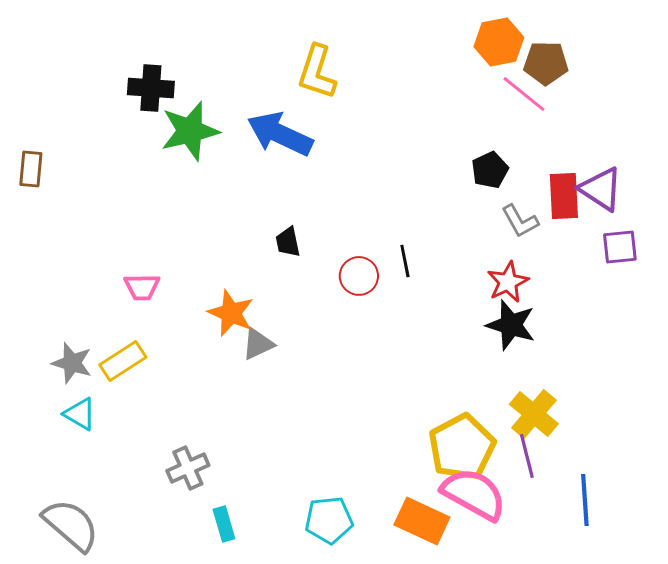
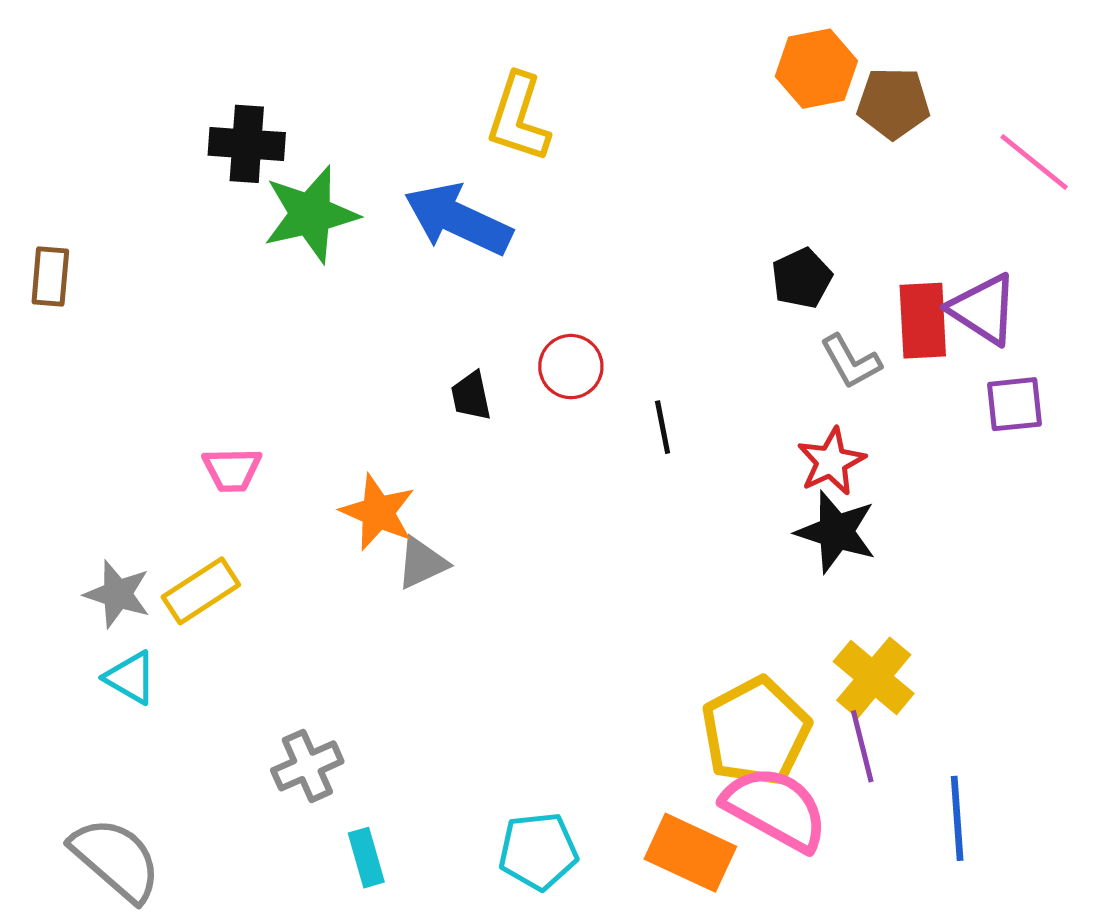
pink line: (524, 94) -> (1034, 162), moved
red circle: (359, 276) -> (571, 367), moved

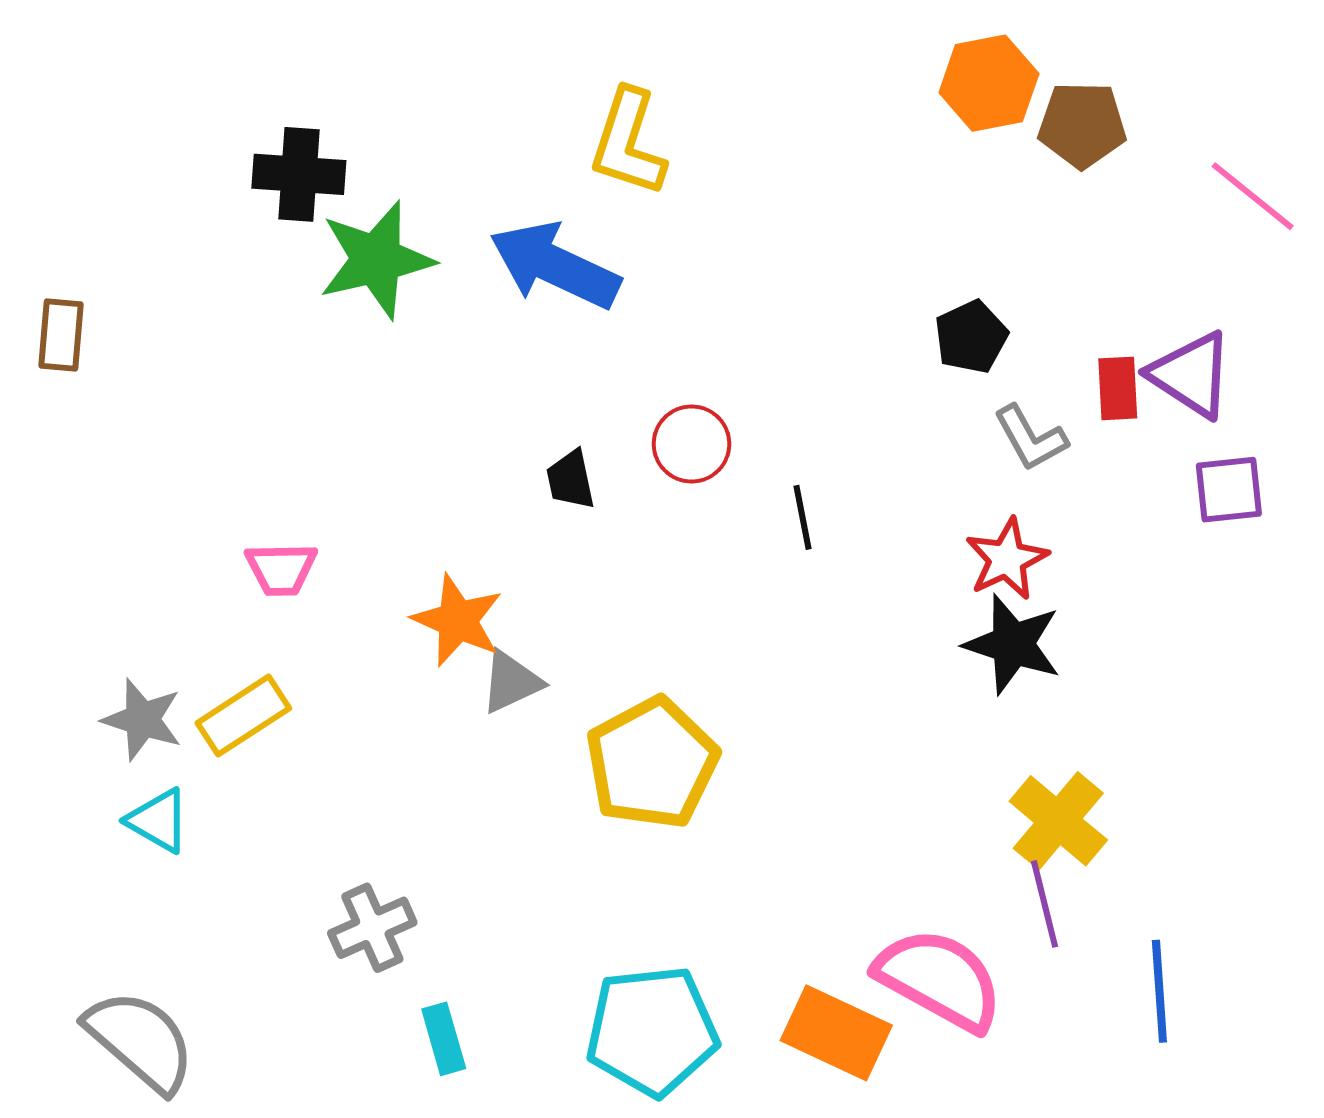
red rectangle: (923, 321) -> (1118, 388), size x0.7
yellow pentagon: (756, 732) -> (652, 763), moved
cyan pentagon: (538, 851) -> (652, 1031), size x1.4

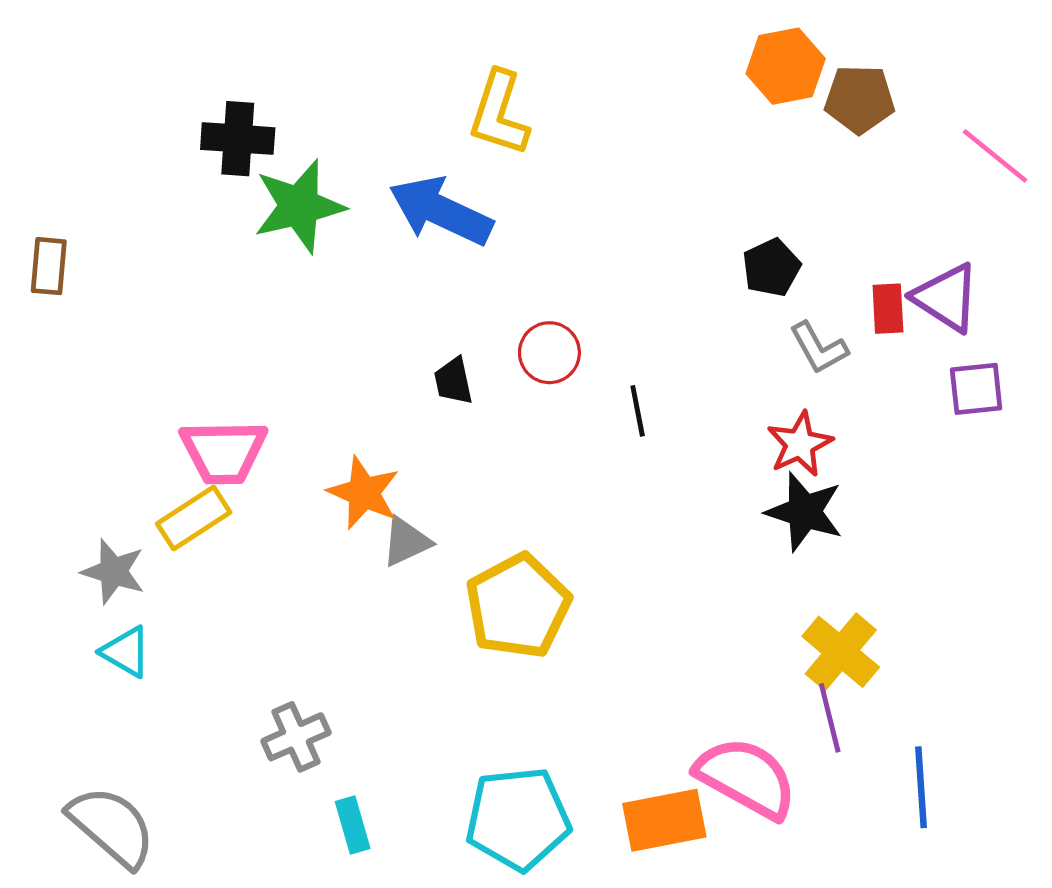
pink trapezoid: (281, 569) -> (224, 452), size x1.5
yellow rectangle: (243, 716) -> (194, 518), moved
orange rectangle: (836, 1033) -> (664, 820), turned -36

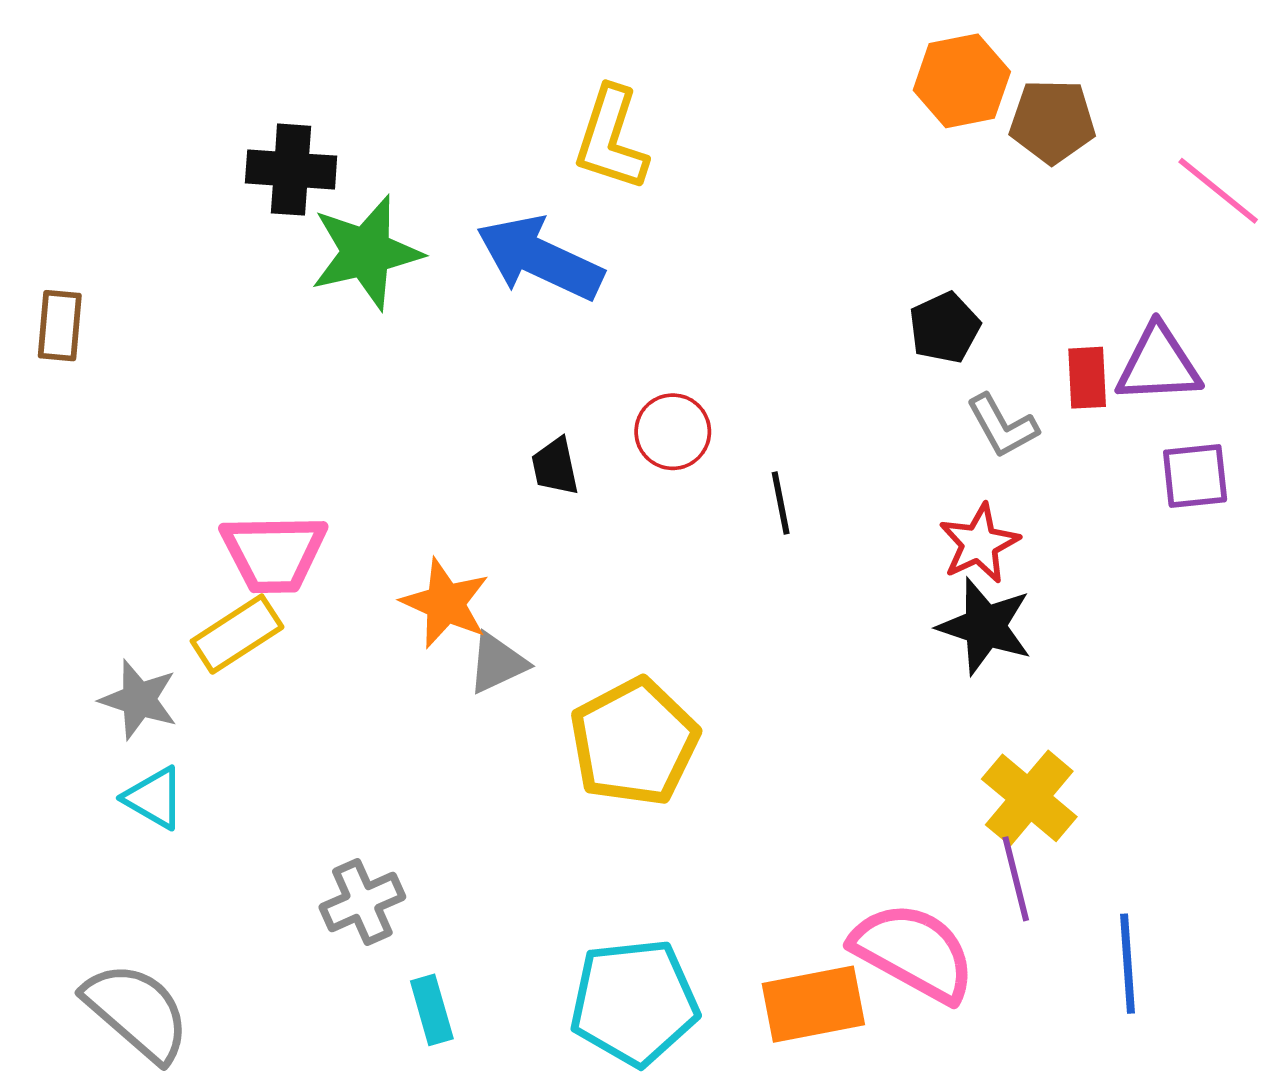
purple triangle: (946, 298) -> (1158, 364), turned -36

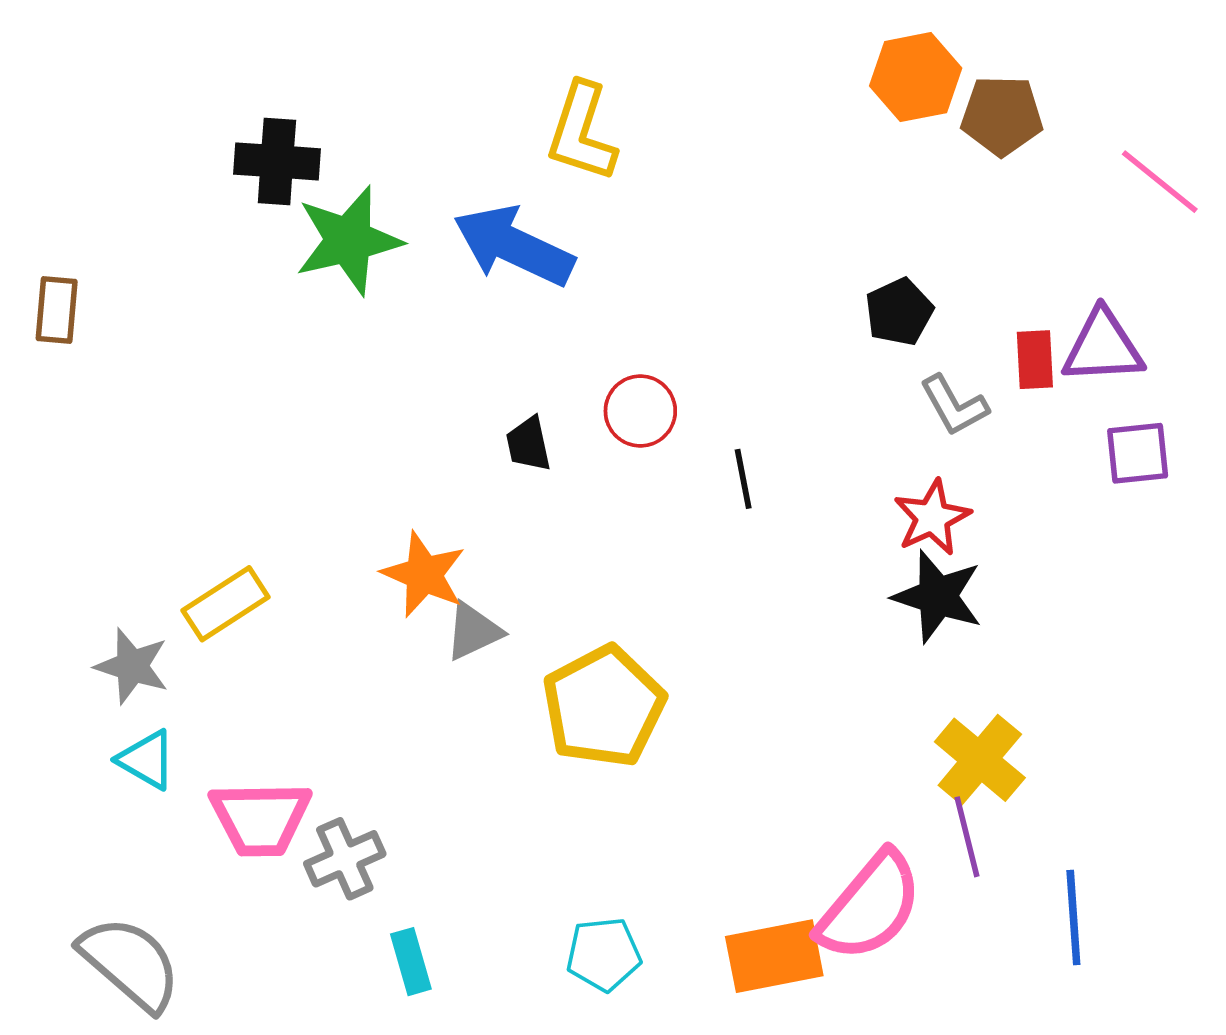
pink trapezoid: (274, 553) -> (260, 818), moved
pink semicircle: (914, 952) -> (870, 907), turned 101
cyan pentagon: (634, 1002) -> (604, 954), size x0.6

